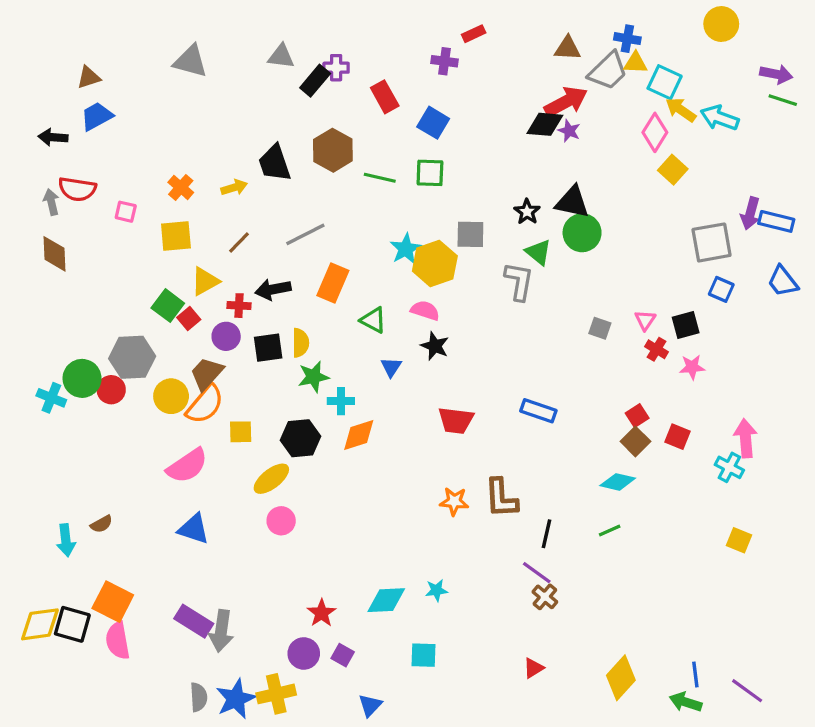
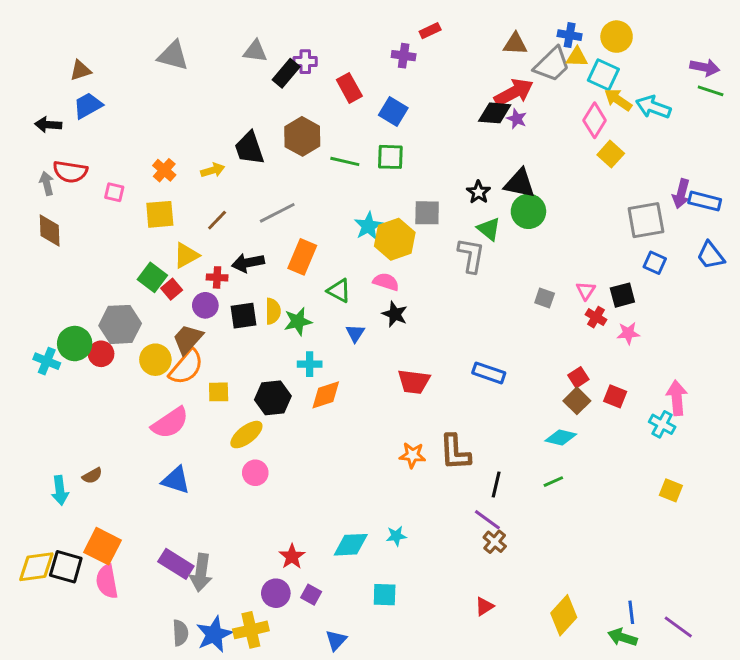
yellow circle: (721, 24) -> (617, 37), moved
green star: (313, 377) -> (298, 321), moved

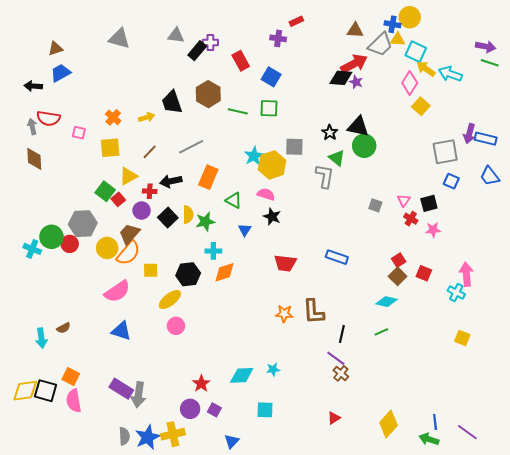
yellow circle: (617, 37) -> (410, 17), moved
black square: (244, 316) -> (168, 218), turned -36
orange square: (103, 546) -> (71, 376), size x0.7

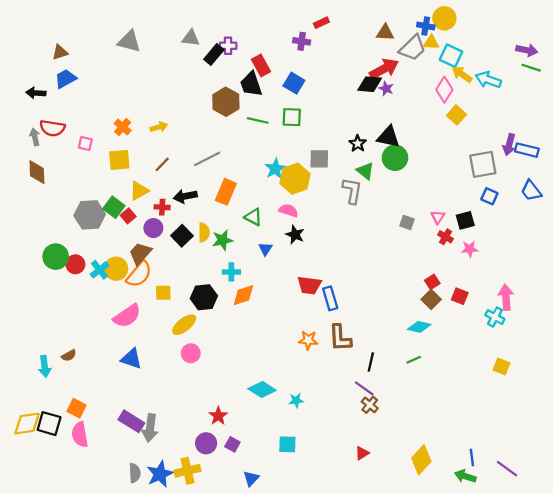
black trapezoid: (172, 102) -> (251, 84), moved
gray hexagon: (83, 224) -> (90, 215), moved
cyan cross: (32, 249) -> (100, 270), moved, turned 30
blue rectangle: (337, 257) -> (330, 298), moved, turned 55
cyan diamond: (242, 375) -> (262, 389), moved, turned 35

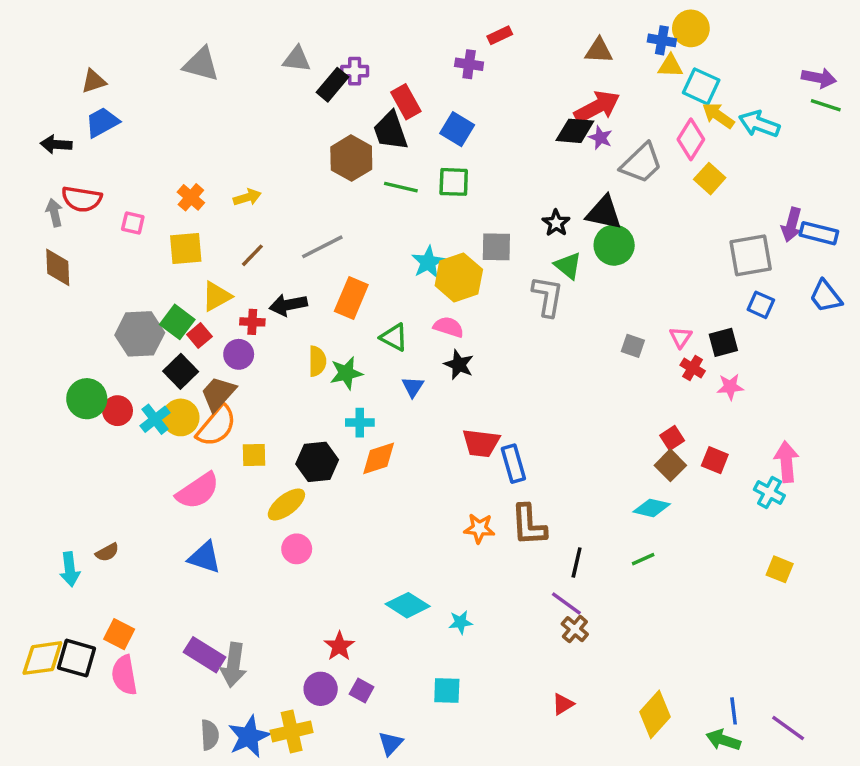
gray trapezoid: (413, 48) -> (641, 163), moved
black square: (182, 236) -> (181, 371), moved

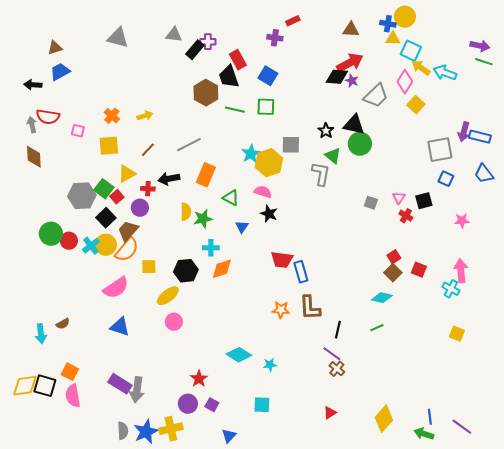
pink star: (730, 387) -> (462, 221), moved

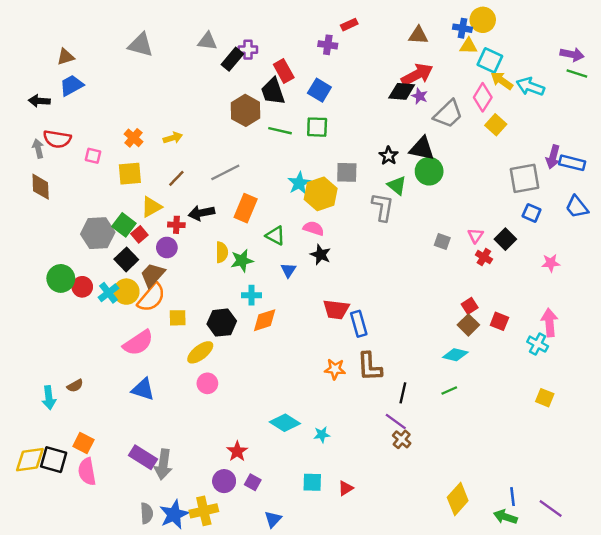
black square: (424, 201) -> (505, 239), turned -30
red triangle: (330, 413) -> (346, 488), moved

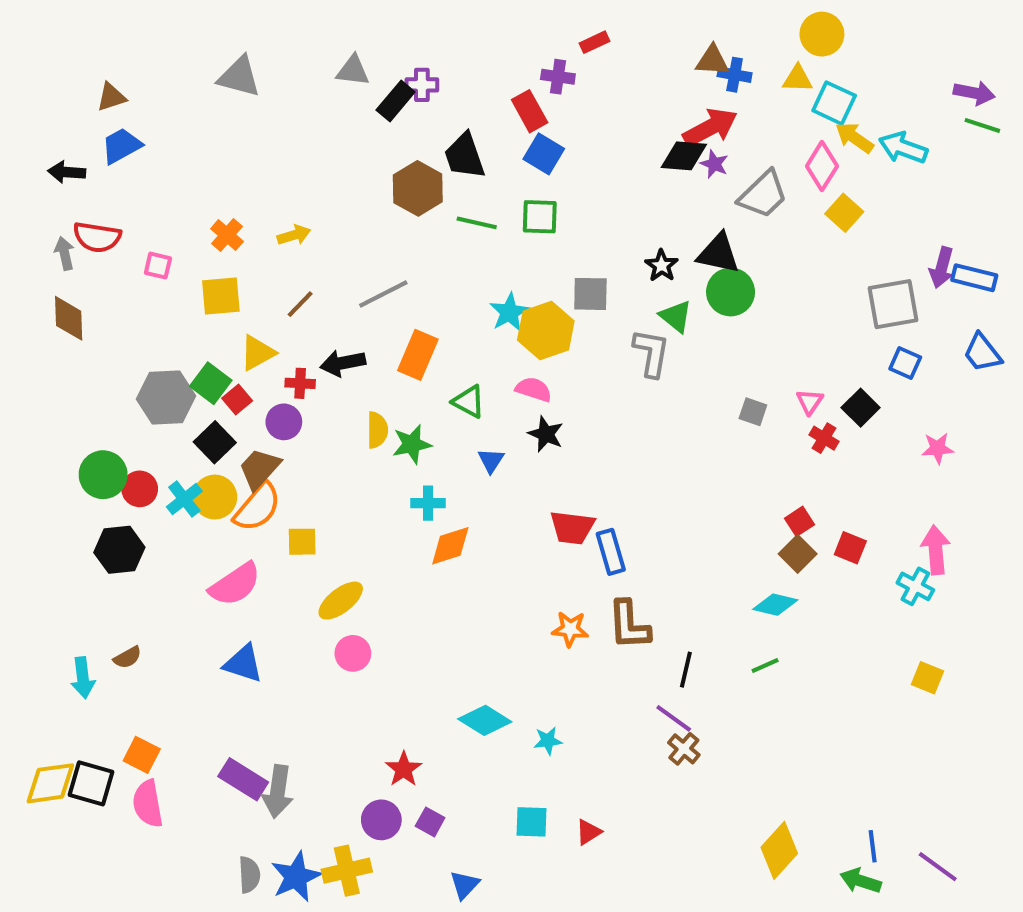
blue cross: (462, 28) -> (735, 75), moved
red rectangle: (284, 71) -> (530, 111), moved
black hexagon: (222, 323) -> (119, 550), moved

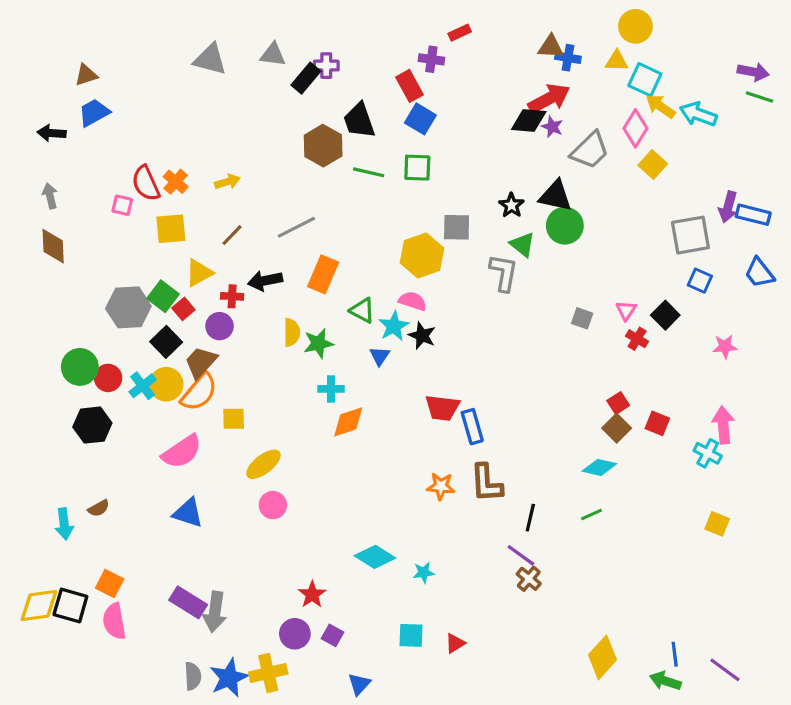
gray triangle: (239, 77) -> (210, 59), moved
red semicircle: (97, 237) -> (146, 183), moved, turned 57
cyan star: (509, 312) -> (394, 326), moved

